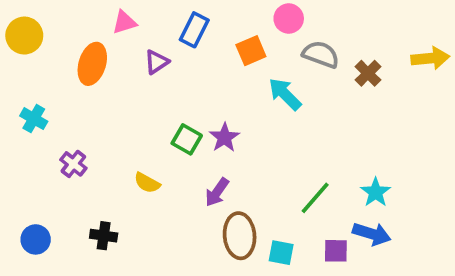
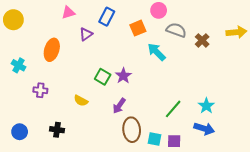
orange ellipse: (92, 64) -> (52, 50), moved
purple cross: (73, 164) -> (40, 90), turned -32
purple square: (336, 251) -> (174, 141), moved

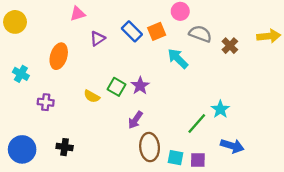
blue rectangle: (107, 17) -> (132, 31), moved, turned -72
yellow semicircle: (81, 101) -> (92, 96), moved
cyan star: (206, 106) -> (220, 109), moved
blue circle: (20, 132) -> (22, 149), size x1.5

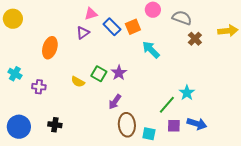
pink triangle: (78, 14) -> (91, 14), moved
gray semicircle: (200, 34) -> (182, 18), moved
cyan cross: (21, 74) -> (15, 74), moved
purple square: (198, 160) -> (174, 126), moved

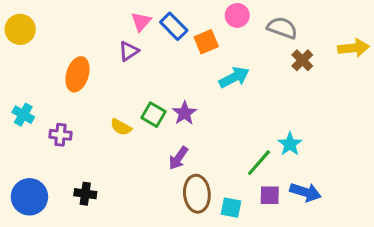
pink triangle: (91, 14) -> (141, 22), turned -32
blue rectangle: (112, 27) -> (174, 26), moved
cyan arrow: (151, 50) -> (234, 77), turned 108

